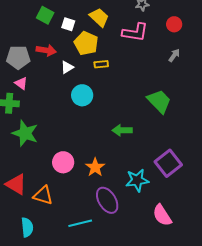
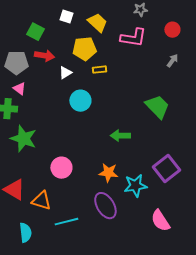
green square: (45, 15) -> (35, 32), moved
white square: (68, 24) -> (66, 17), moved
yellow pentagon: (86, 43) -> (84, 49), turned -30
orange star: (95, 167) -> (108, 173), moved, turned -30
cyan line: (80, 223) -> (66, 222), moved

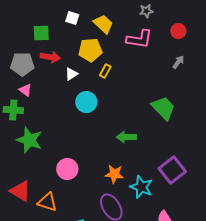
green square: (35, 32) -> (41, 33), turned -30
yellow rectangle: (99, 70) -> (105, 71), turned -56
cyan star: (135, 186) -> (141, 187), turned 30

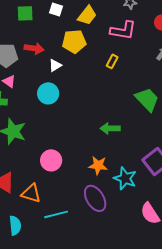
yellow trapezoid: (103, 24) -> (87, 15), turned 85
green square: (41, 33) -> (25, 13), moved
yellow rectangle: (105, 71) -> (112, 61), moved
cyan circle: (86, 102) -> (48, 93), moved

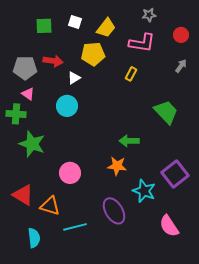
orange star: (98, 165) -> (117, 166), moved

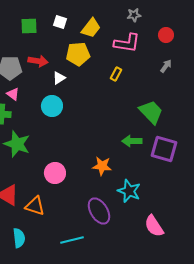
green arrow: (129, 141) -> (132, 141), moved
purple square: (175, 174) -> (164, 149), moved, turned -36
cyan line: (75, 227) -> (72, 240), moved

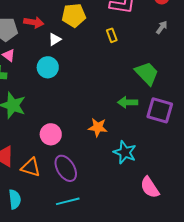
yellow rectangle: (116, 74) -> (112, 35), turned -48
purple ellipse: (99, 211) -> (66, 168), moved

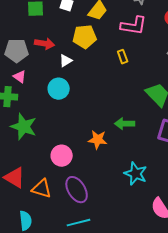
green arrow: (128, 102) -> (125, 124), moved
orange star: (98, 127) -> (98, 140), moved

